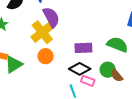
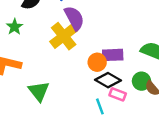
orange circle: (46, 56) -> (97, 62), moved
green triangle: (14, 64) -> (39, 91), moved, turned -36

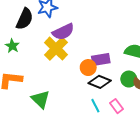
purple semicircle: (74, 18) -> (63, 32), turned 100
pink rectangle: (118, 94) -> (117, 106), moved, turned 40

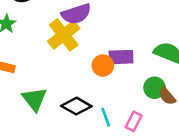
black diamond: (100, 82) -> (76, 106), moved
pink rectangle: (117, 106) -> (134, 121), turned 56

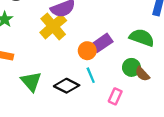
purple rectangle: (121, 57) -> (102, 43), turned -30
cyan line: (106, 117) -> (91, 75), moved

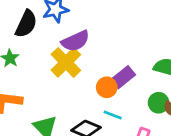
cyan line: (91, 75) -> (113, 115), turned -42

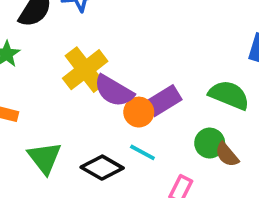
purple semicircle: (75, 41) -> (114, 91), moved, turned 48

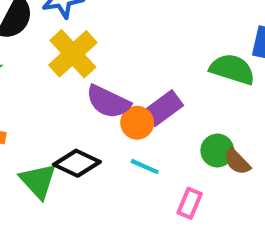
yellow cross: (85, 70) -> (73, 54), moved
green semicircle: (229, 95) -> (232, 69), moved
black diamond: (102, 168) -> (77, 163), moved

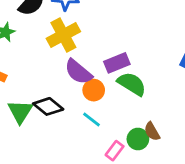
green semicircle: (232, 69) -> (132, 84), moved
purple rectangle: (163, 108) -> (117, 63), moved
green circle: (217, 151) -> (138, 139), moved

